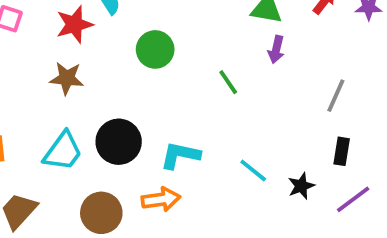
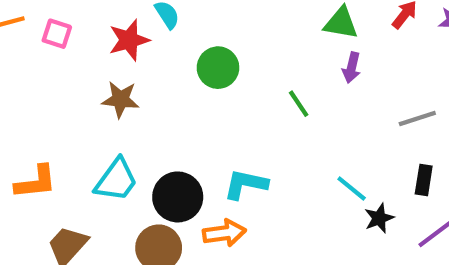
gray line: (336, 96) -> (417, 119), turned 48
black circle: (119, 142) -> (178, 197), moved
cyan line: (253, 171) -> (352, 188), moved

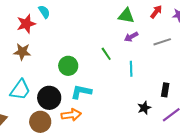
green circle: (218, 68) -> (68, 66), moved
purple arrow: (352, 68) -> (131, 37), turned 48
gray line: (417, 119) -> (162, 42), moved
cyan line: (352, 188) -> (131, 69), moved, turned 49

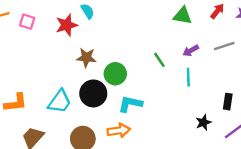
purple arrow: (131, 37) -> (191, 51), moved
brown star: (22, 52) -> (86, 58), moved
black circle: (49, 98) -> (93, 93), moved

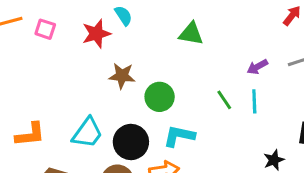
green triangle: (183, 16) -> (191, 34), moved
green line: (159, 60) -> (224, 100), moved
black circle: (93, 93) -> (131, 142), moved

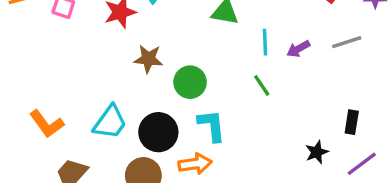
cyan line: (254, 101) -> (265, 42), moved
orange L-shape: (30, 134) -> (47, 124), turned 60
cyan L-shape: (179, 136) -> (212, 125), turned 72

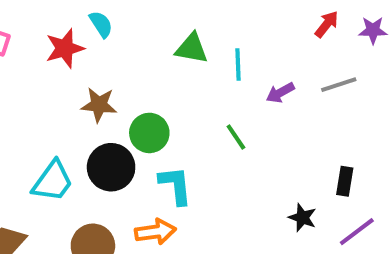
cyan line: (265, 42) -> (238, 64), moved
black circle: (158, 132) -> (111, 167), moved
black star: (317, 152) -> (302, 218), turned -30

